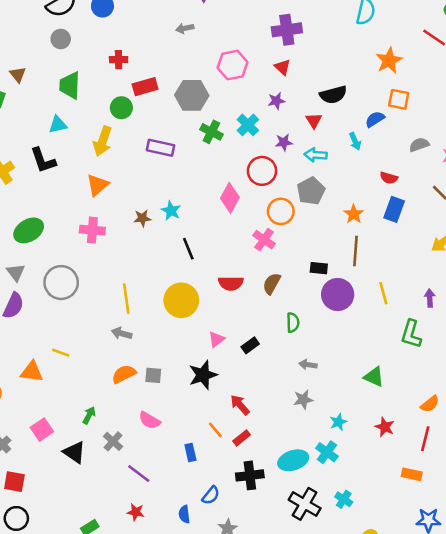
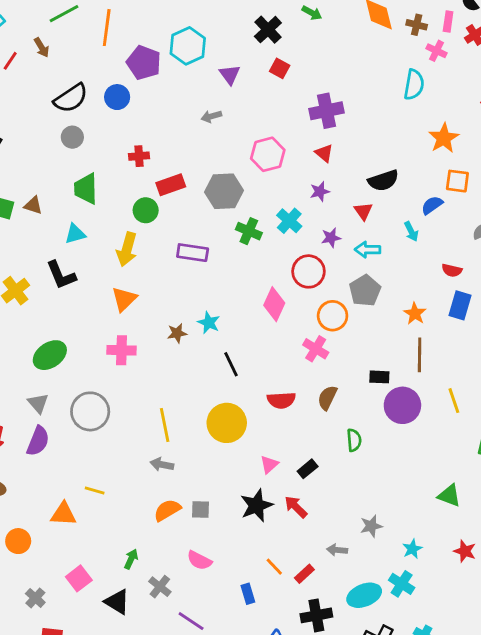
brown triangle: (18, 75) -> (33, 205), moved, turned -30
gray arrow: (308, 365) -> (337, 550), moved
red arrow: (240, 405) -> (296, 507), moved

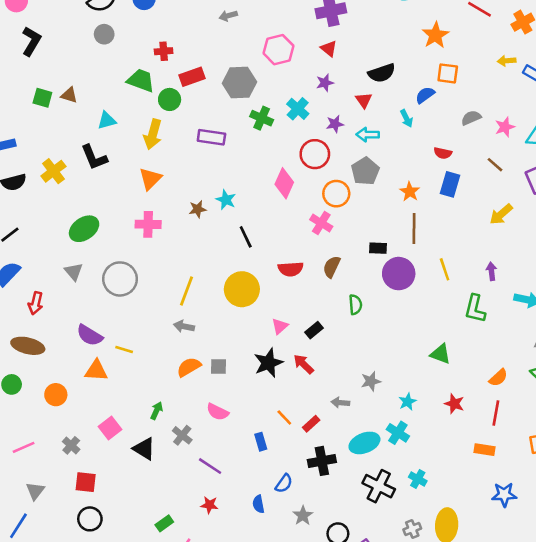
green trapezoid: (86, 189) -> (141, 80), moved, turned 112
yellow line: (165, 425) -> (187, 291), turned 32
purple semicircle: (38, 441) -> (90, 335), moved, turned 100

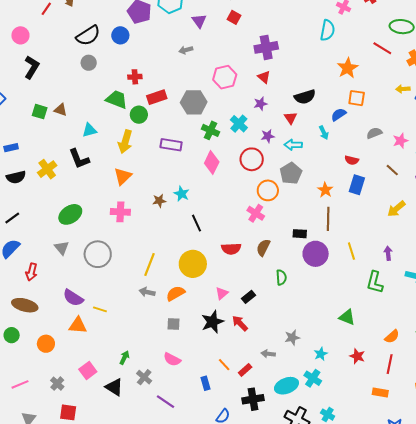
pink diamond: (284, 183) -> (212, 163), moved
orange semicircle: (189, 367) -> (175, 293), moved

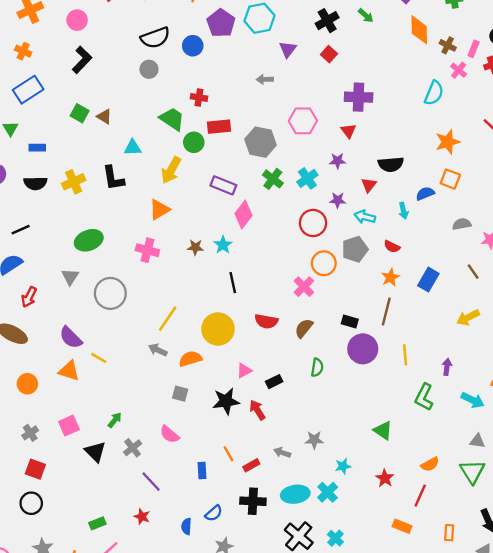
red semicircle: (352, 160) -> (392, 247), moved
pink diamond: (212, 163) -> (243, 215), moved

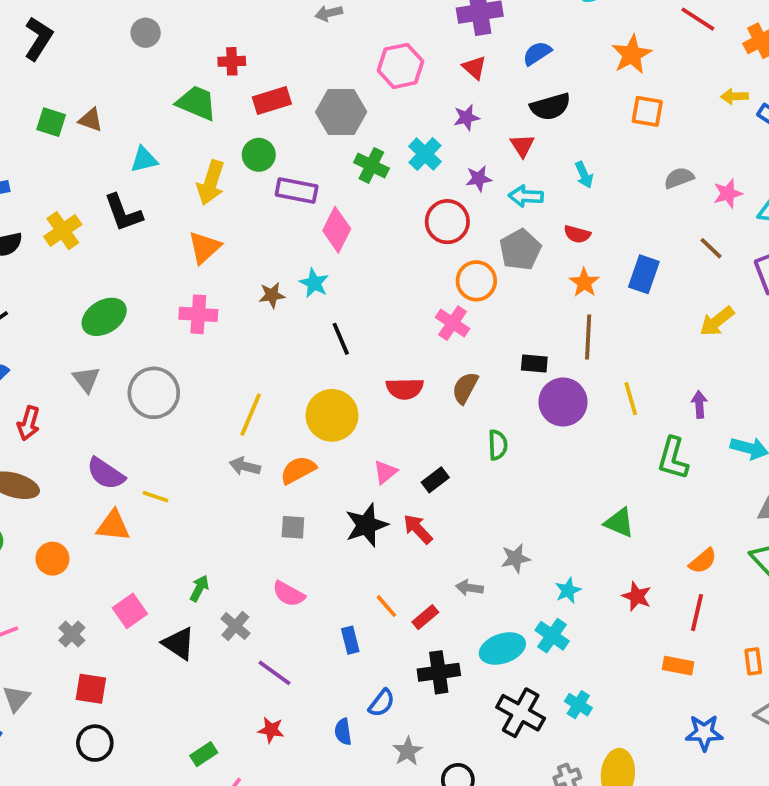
green circle: (194, 142) -> (259, 155), moved
blue semicircle: (425, 193) -> (537, 53), moved

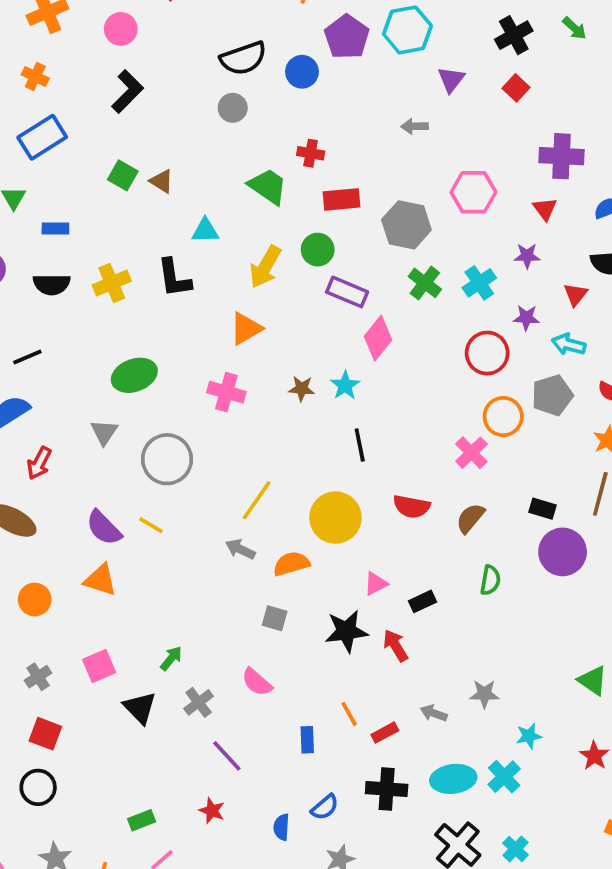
yellow line: (155, 497) -> (151, 525), moved

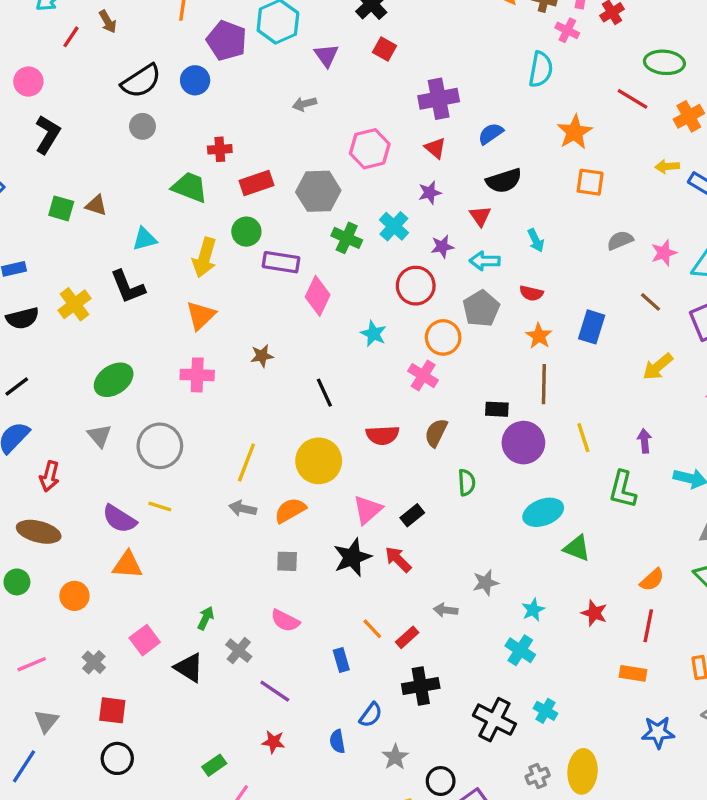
cyan star: (345, 385) -> (373, 334), moved
pink triangle: (376, 584) -> (368, 510), size x1.4
cyan ellipse: (453, 779) -> (543, 512), moved

